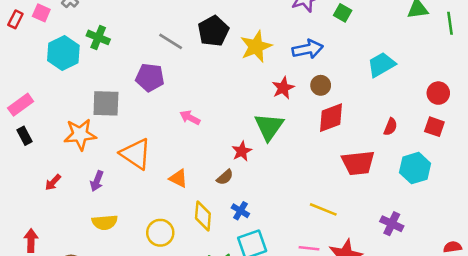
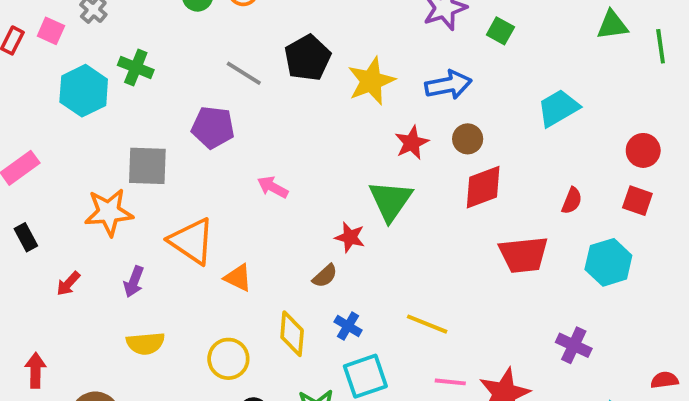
black rectangle: (24, 136) -> (26, 237), moved
red star: (242, 151) -> (350, 237), turned -30
orange triangle: (178, 178) -> (238, 278), moved
yellow line: (323, 209) -> (427, 324), moved

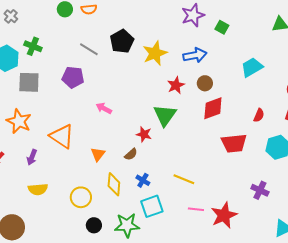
gray square: (147, 166) -> (29, 82), moved
orange star: (109, 212) -> (19, 121), turned 30
orange triangle: (238, 278) -> (98, 154), moved, turned 42

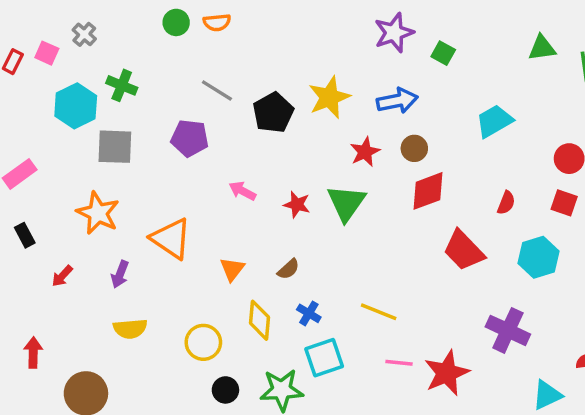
black pentagon: (122, 41) -> (273, 113), moved
red star: (144, 134) -> (297, 205), moved
red trapezoid: (234, 143) -> (464, 250), turned 52
purple cross: (260, 190) -> (508, 330), size x1.4

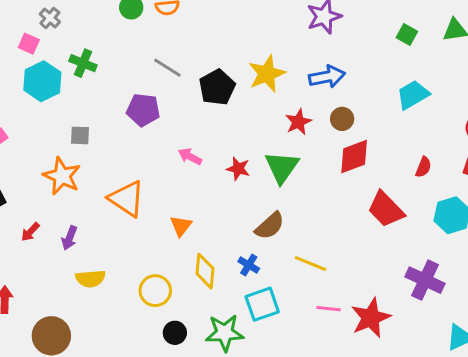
pink square: (47, 53) -> (29, 44), moved
green square: (443, 53) -> (407, 35), moved
gray square: (115, 147) -> (80, 135), moved, size x0.6
brown semicircle: (288, 269) -> (270, 226), moved, size x1.5
purple arrow: (120, 274) -> (69, 238), moved

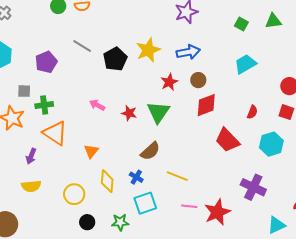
green cross: (83, 63) -> (44, 105), moved, turned -30
purple pentagon: (143, 110) -> (46, 62), moved, turned -30
purple arrow: (69, 238) -> (31, 156), moved
green star: (225, 333) -> (120, 222), size x0.7

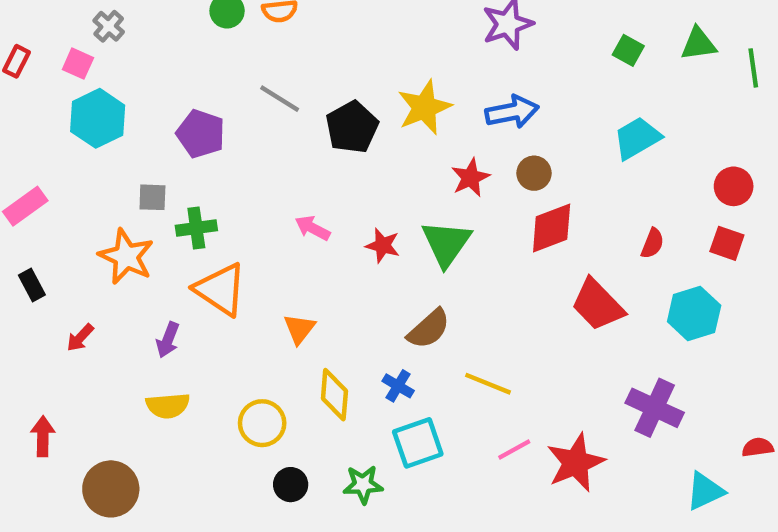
purple pentagon: (46, 62) -> (201, 134), turned -30
pink line: (189, 206) -> (514, 449), turned -35

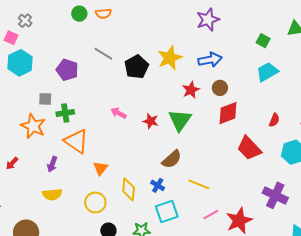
green square: (628, 50) -> (263, 41), moved
orange triangle: (299, 329) -> (100, 168), moved

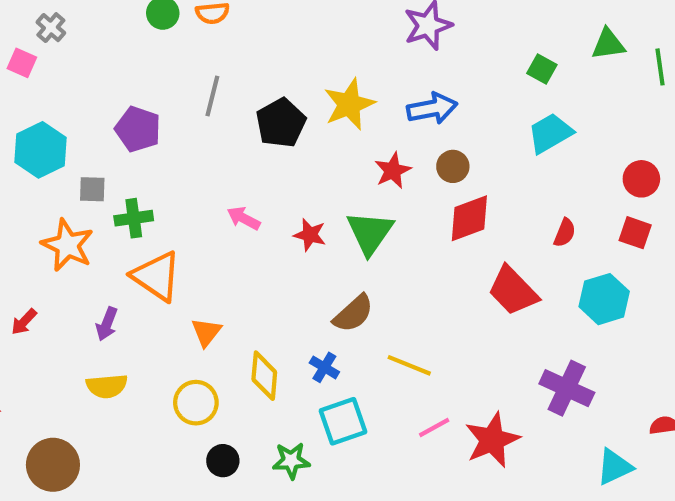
gray line: (103, 54) -> (212, 96), turned 72
cyan hexagon: (20, 63) -> (40, 150), moved

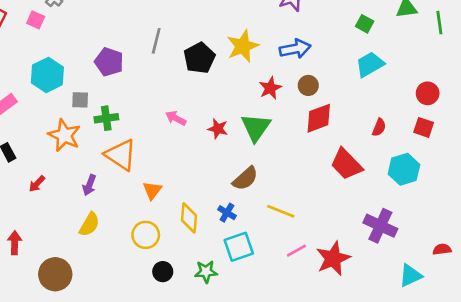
yellow semicircle: (107, 386) -> (89, 224), turned -55

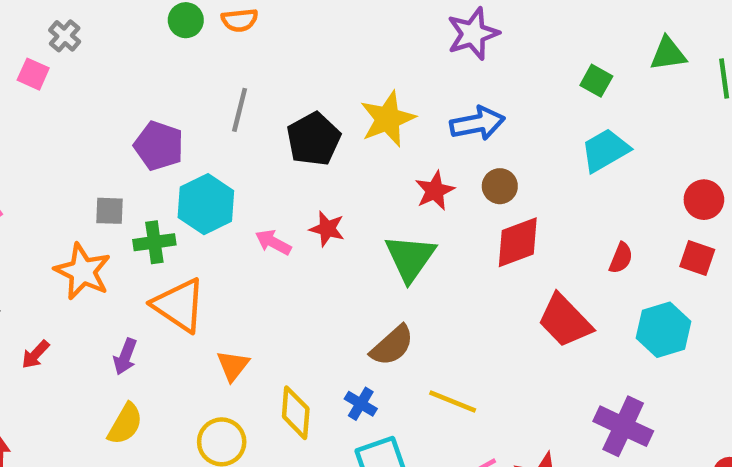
cyan hexagon: (47, 75) -> (206, 204), moved
red star: (218, 129) -> (327, 229), moved

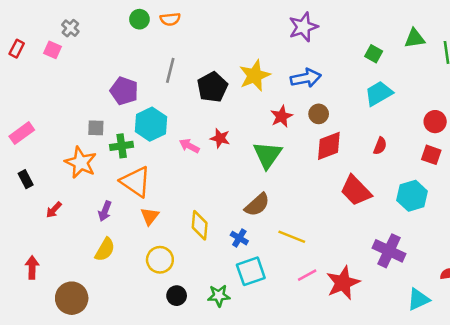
red semicircle: (621, 258) -> (380, 146), moved
orange triangle: (233, 366) -> (150, 216), moved
yellow diamond: (296, 413) -> (200, 225), moved

